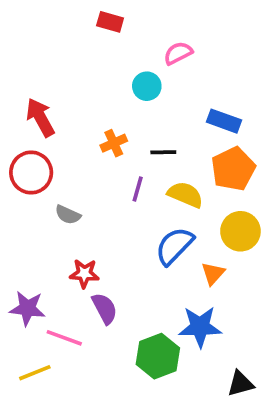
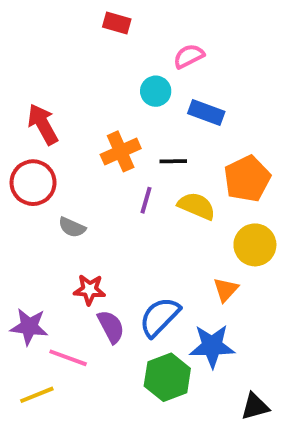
blue rectangle: (224, 121) -> (206, 113), moved
orange cross: (114, 143) -> (121, 151), size x1.4
blue semicircle: (174, 246) -> (160, 317), moved

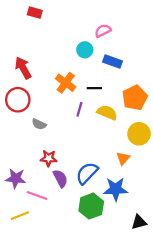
red rectangle: (117, 23) -> (35, 13), moved
orange cross: (121, 151) -> (66, 83), turned -30

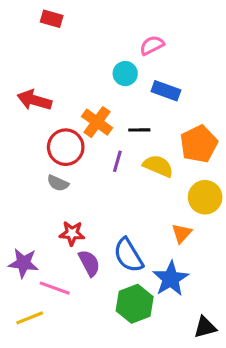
red arrow: (23, 68) -> (34, 100), turned -45
red circle: (18, 100) -> (66, 147), moved
blue semicircle: (87, 173) -> (128, 255), turned -75
blue star: (116, 189) -> (171, 279), turned -30

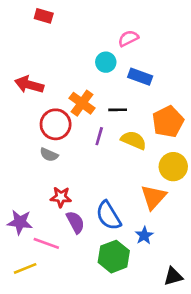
orange triangle: (182, 233) -> (153, 197), size x1.5
blue star: (171, 279) -> (144, 235), size x0.6

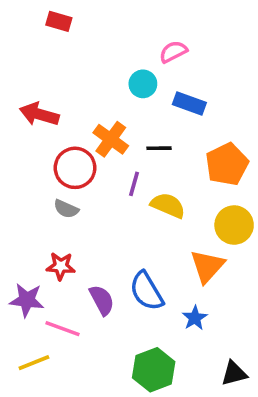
yellow semicircle: (134, 140) -> (168, 205), moved
red star: (61, 197) -> (61, 266), moved
green hexagon: (114, 257) -> (154, 370), moved

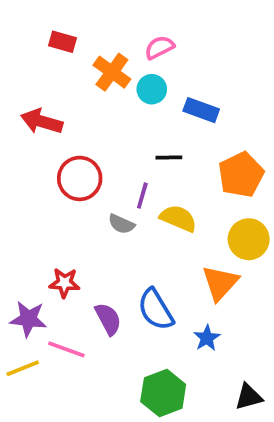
red rectangle: (59, 21) -> (63, 42), moved
pink semicircle: (173, 52) -> (159, 47), moved
orange cross: (111, 139) -> (112, 72), moved
gray semicircle: (66, 209) -> (121, 224), moved
yellow line: (34, 363) -> (23, 368), moved

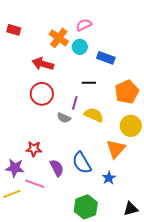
red rectangle: (63, 42) -> (14, 30), moved
red arrow: (42, 121) -> (43, 64), moved

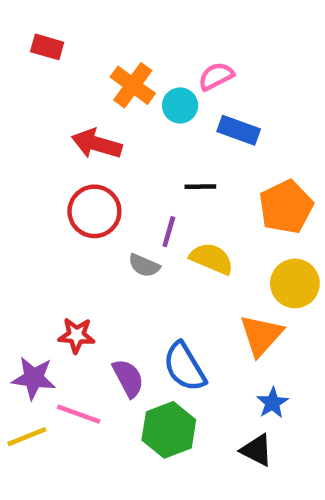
pink semicircle: (84, 25) -> (216, 76), moved
red rectangle: (14, 30) -> (47, 47), moved
blue star: (109, 178) -> (272, 403), moved
green hexagon: (86, 207) -> (169, 430), moved
black triangle: (131, 209) -> (257, 450), moved, turned 42

